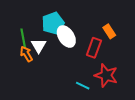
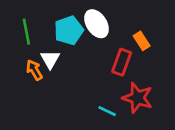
white ellipse: (66, 37) -> (97, 24), moved
green line: (23, 39) -> (26, 32), moved

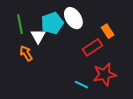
white triangle: (50, 59) -> (38, 36), moved
red rectangle: (122, 62) -> (92, 47), turned 36
red star: (138, 98) -> (105, 74), turned -30

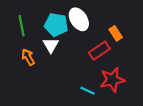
cyan pentagon: (52, 23) -> (56, 25), turned 30
white triangle: (38, 36) -> (51, 45), moved

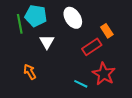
cyan pentagon: (56, 25) -> (36, 16), moved
orange arrow: (28, 57) -> (30, 72), moved
red star: (112, 80) -> (104, 74), turned -30

